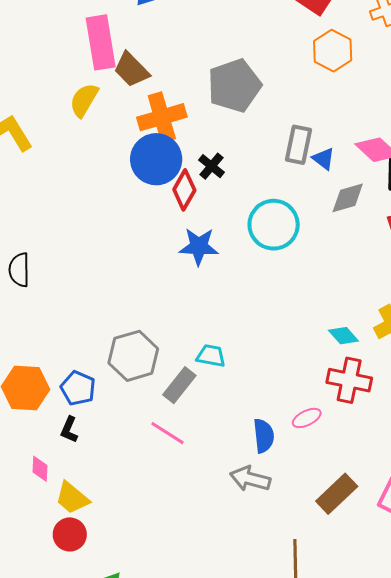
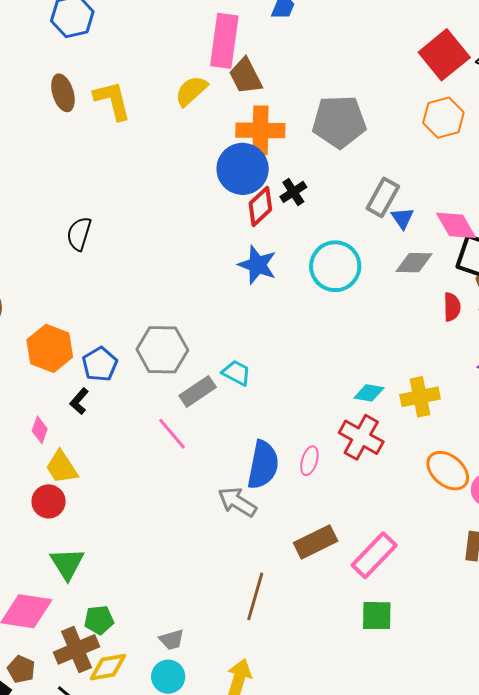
cyan diamond: (343, 336) -> (369, 393), turned -56
pink ellipse: (307, 418) -> (309, 461), turned -64
blue semicircle: (264, 436) -> (263, 465), size x1.4

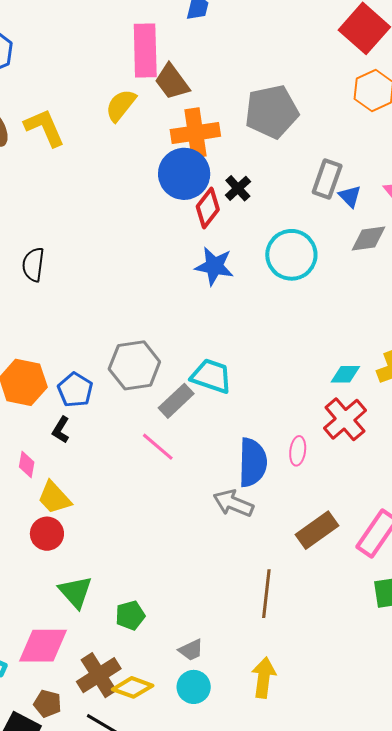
cyan trapezoid: (236, 373) -> (211, 376), size x1.4
red cross: (361, 437) -> (345, 419), turned 30
green pentagon: (99, 620) -> (130, 615), moved
yellow diamond: (108, 667) -> (133, 687), turned 39

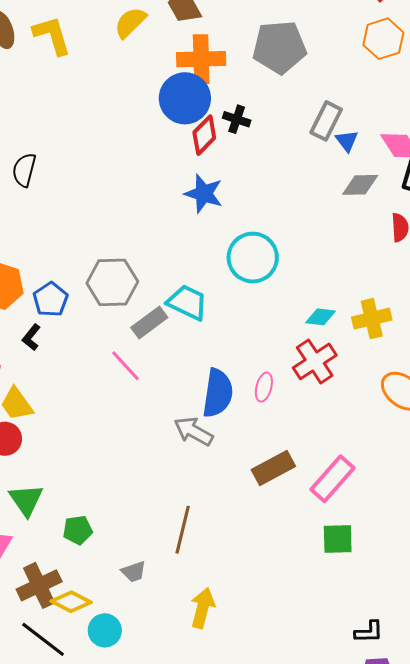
black cross: (238, 188) -> (237, 119), turned -36
cyan circle: (291, 255) -> (253, 258), moved
brown line: (266, 594) -> (183, 530), moved
cyan circle: (194, 687) -> (105, 630), moved

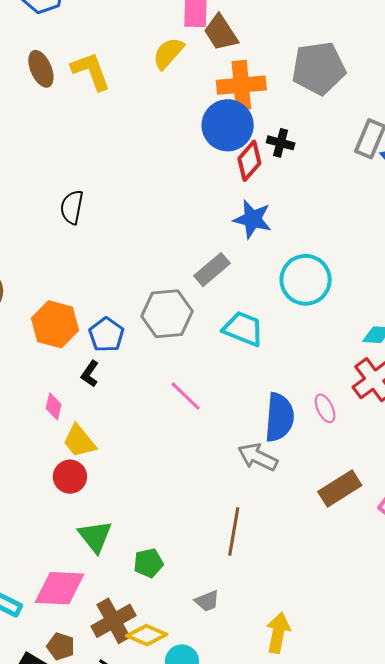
gray rectangle: (149, 323) -> (212, 270), moved
pink ellipse: (264, 387) -> (325, 408), turned -36
brown line: (183, 530) -> (234, 532), moved

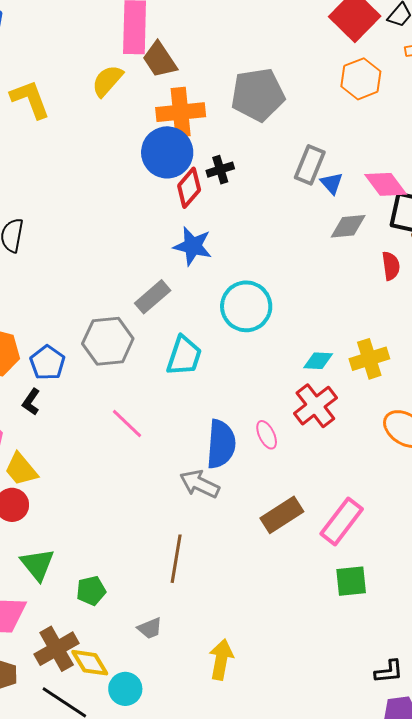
black cross: (281, 143) -> (220, 170), turned -32
cyan trapezoid: (243, 329) -> (184, 356), turned 87
yellow diamond: (147, 635) -> (90, 663), turned 36

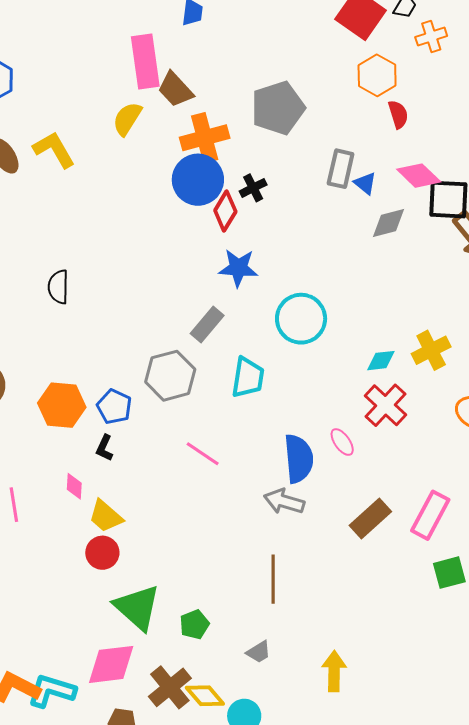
red semicircle: (391, 266) -> (398, 114), moved
green triangle: (38, 564) -> (137, 607), size x1.4

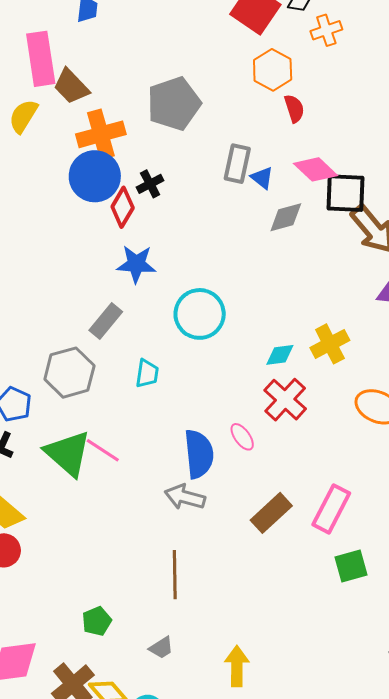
cyan trapezoid: (248, 378) -> (147, 373), size x0.7
green triangle: (137, 607) -> (68, 453), moved

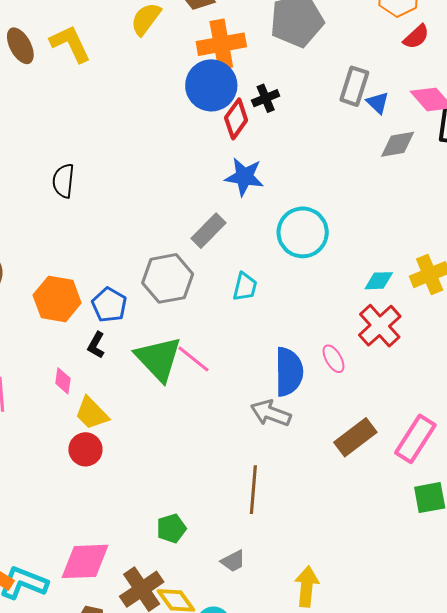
red semicircle: (294, 109) -> (416, 37), turned 60

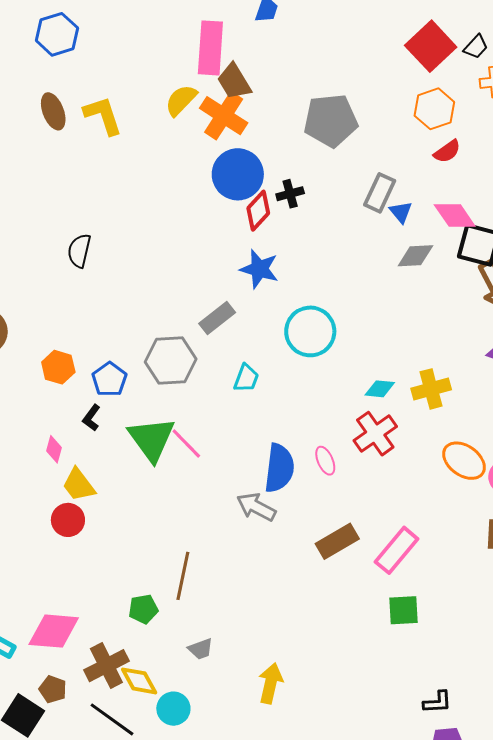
orange cross: (221, 44) -> (224, 116), moved, turned 36
orange hexagon: (57, 299) -> (58, 367), size x0.7
brown line: (253, 490) -> (183, 576), moved

